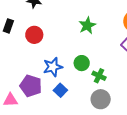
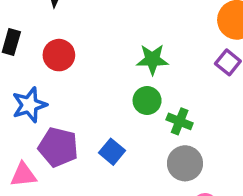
green star: (87, 25) -> (152, 59), moved, turned 30
blue star: (53, 67) -> (29, 105), moved

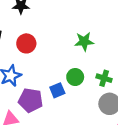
green circle: (147, 101) -> (75, 77), moved
blue square: (112, 152) -> (57, 90), moved, turned 32

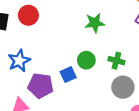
red circle: (26, 43) -> (28, 15), moved

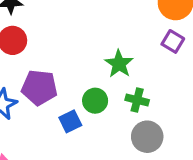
green star: (95, 23) -> (119, 64), moved, turned -30
purple pentagon: (41, 86) -> (39, 87), moved

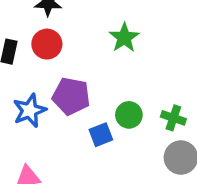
green star: (119, 64) -> (124, 38), moved

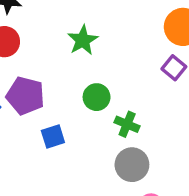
green circle: (129, 115) -> (97, 97), moved

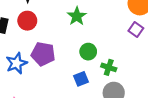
blue square: (53, 136) -> (81, 79), moved

